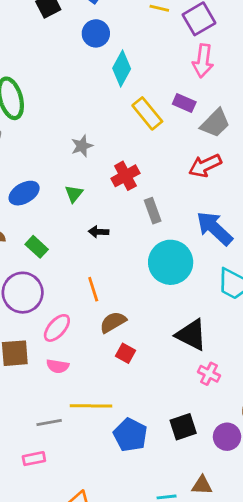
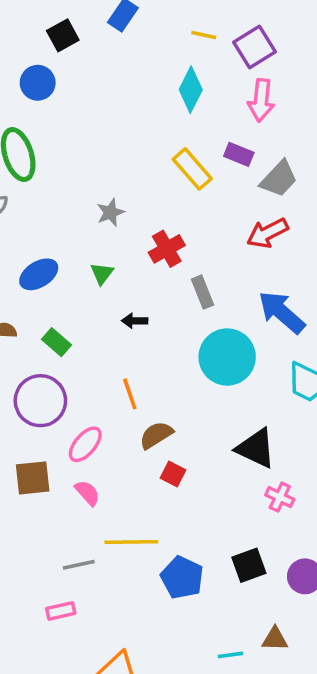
blue circle: (96, 33) -> (38, 83), moved
cyan diamond: (122, 68) -> (191, 90), moved
pink semicircle: (58, 366) -> (87, 493), turned -140

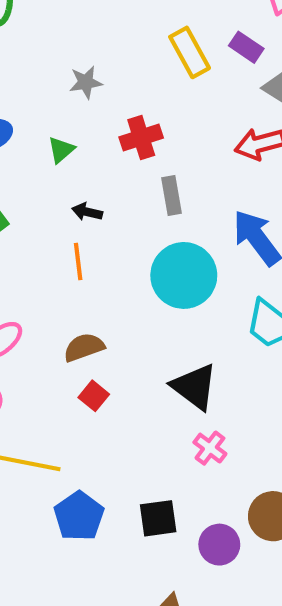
orange line: (130, 394) -> (78, 261), moved

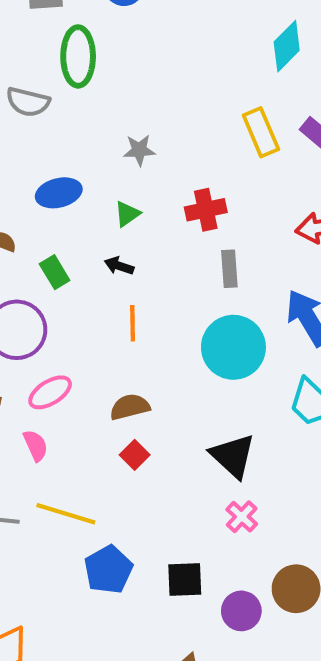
gray star: (86, 82) -> (139, 150), moved
black arrow: (87, 212) -> (119, 266), moved

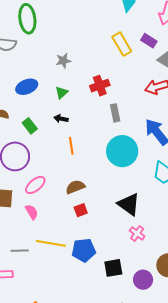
red square: (135, 455) -> (81, 210), turned 32
blue pentagon: (108, 570) -> (84, 250), moved, turned 30

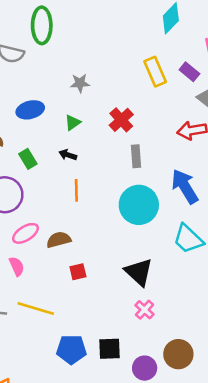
red cross: (100, 86) -> (121, 120), turned -30
brown semicircle: (75, 187) -> (59, 240), moved
blue pentagon: (84, 250) -> (71, 349), moved

